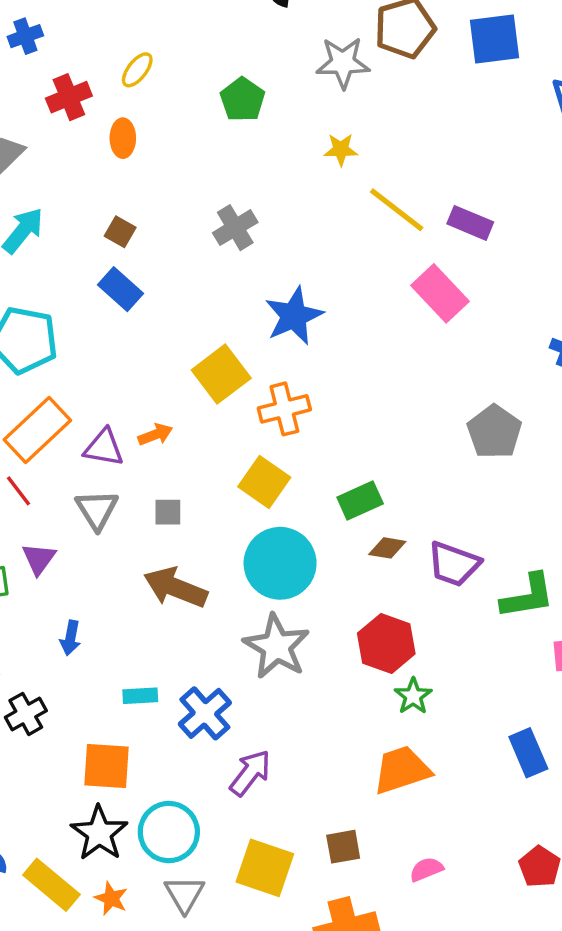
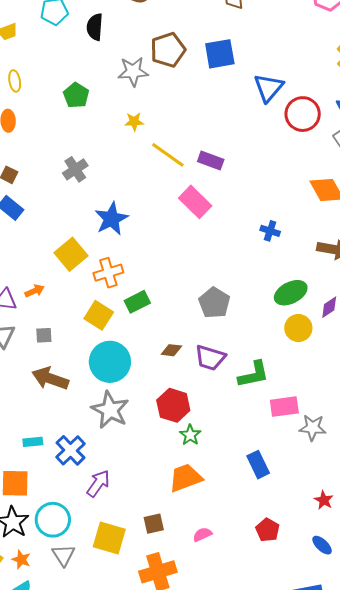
yellow ellipse: (137, 70) -> (15, 81), turned -45
gray pentagon: (494, 432) -> (214, 303), moved
green rectangle: (360, 500) -> (137, 302), moved

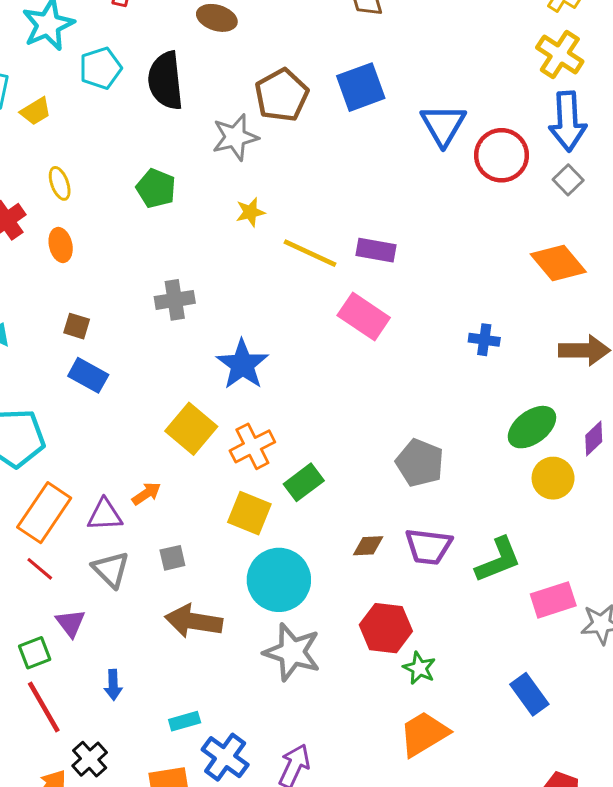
black semicircle: (95, 27) -> (166, 81), size x1.4
gray cross: (75, 169) -> (175, 300), turned 35
blue cross: (70, 450) -> (225, 757), moved

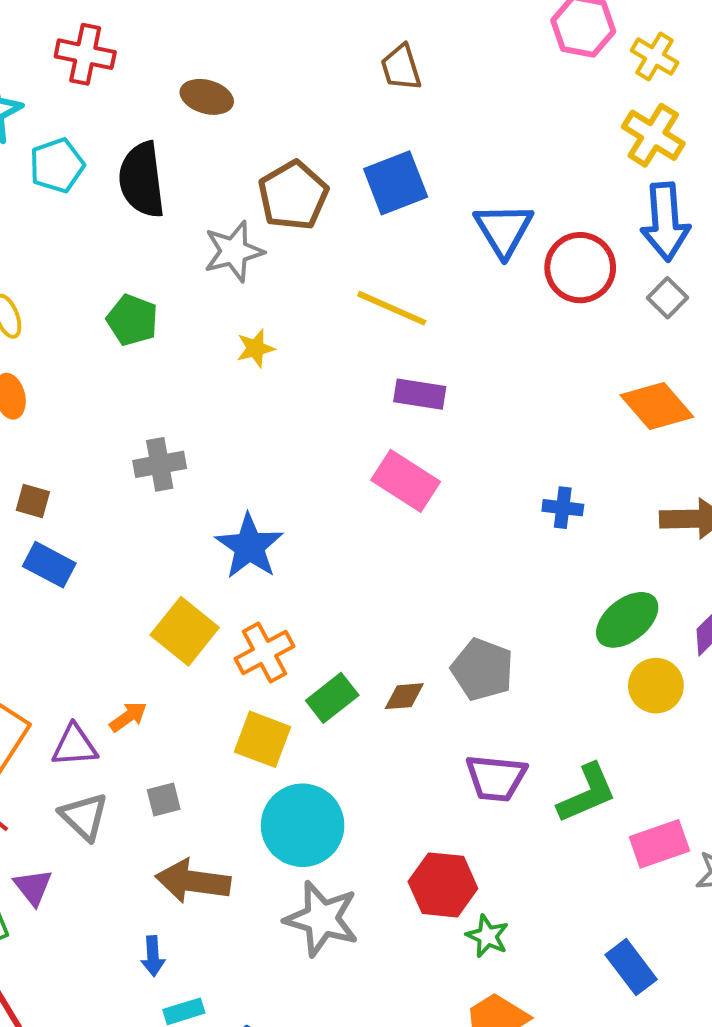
yellow line: (310, 253) -> (392, 308), moved
brown diamond: (368, 546) -> (404, 696), moved
blue arrow: (113, 685) -> (153, 956), moved

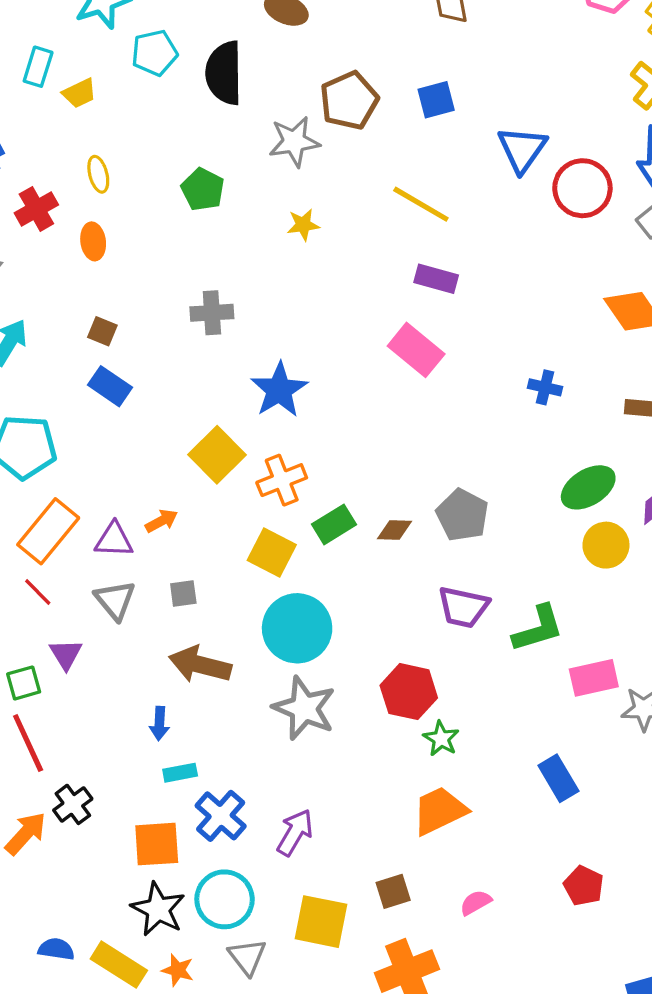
blue square: (396, 183) -> (436, 100), size x0.7

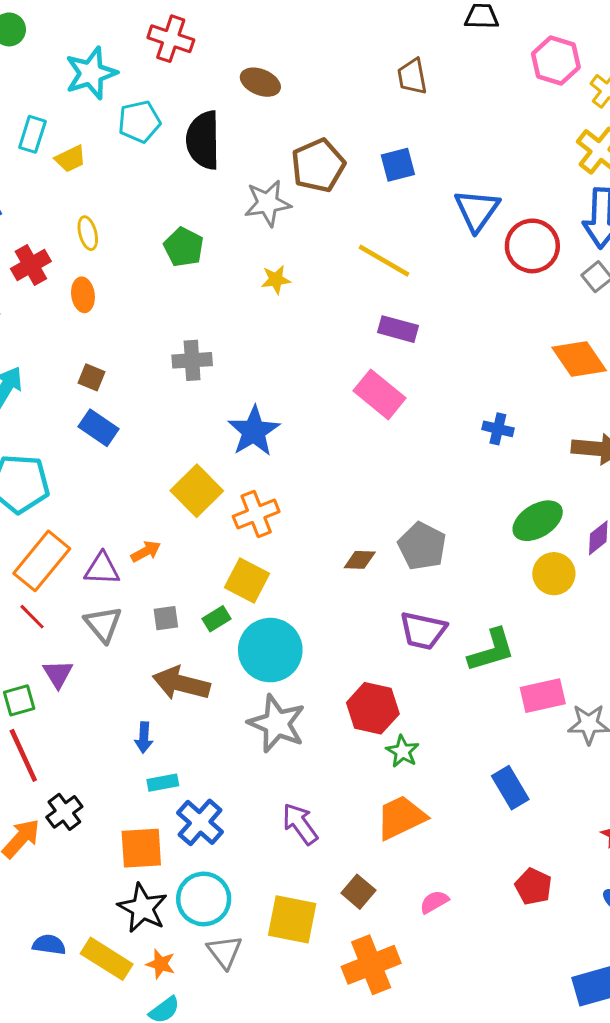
green rectangle: (334, 524) -> (217, 619), moved, size x0.7
purple arrow: (295, 832) -> (300, 824), moved, turned -66
brown square: (393, 891) -> (358, 892), turned -32

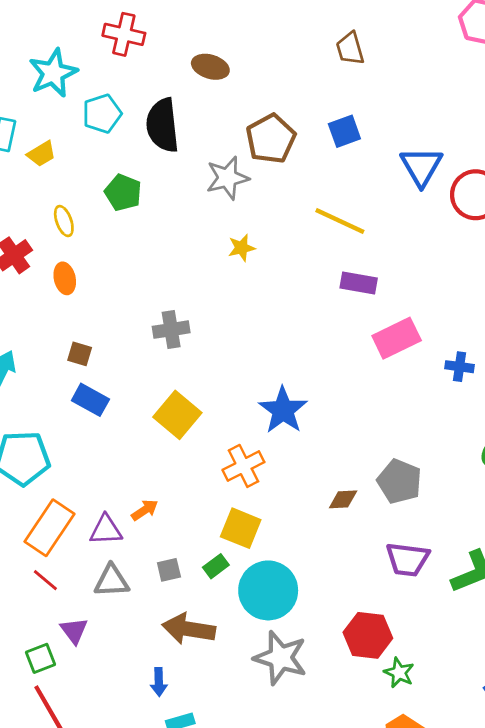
green pentagon: (184, 247) -> (123, 193), moved
pink rectangle: (380, 394) -> (397, 338), moved, turned -60
blue star: (254, 431) -> (283, 410), moved
yellow square: (197, 491) -> (177, 415), moved
gray triangle: (103, 624) -> (112, 581), turned -48

